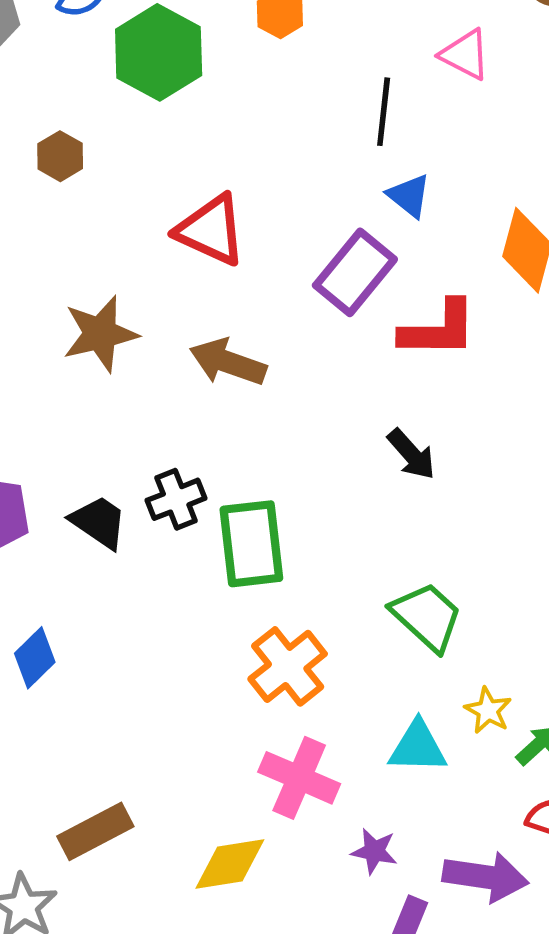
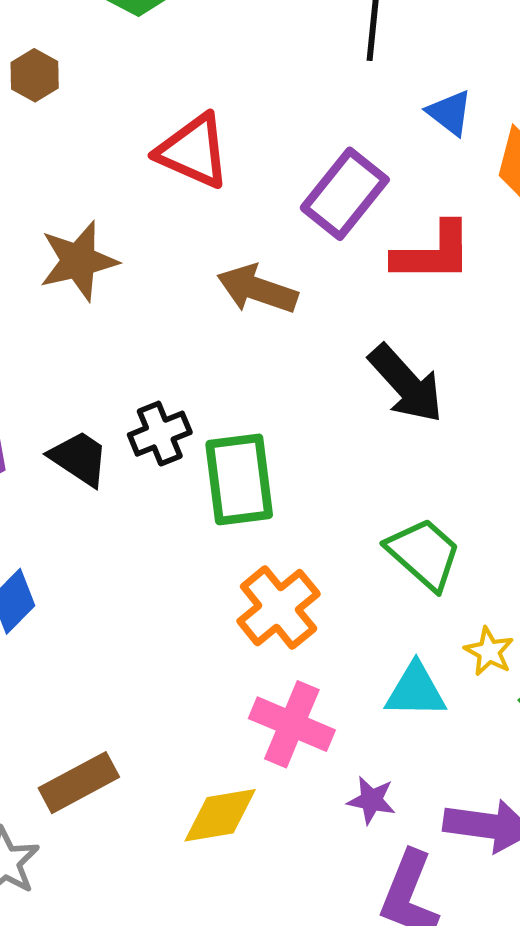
blue triangle: (409, 196) -> (450, 113), moved
brown arrow: (228, 362) -> (257, 289), moved
black arrow: (411, 454) -> (406, 384), size x1.5

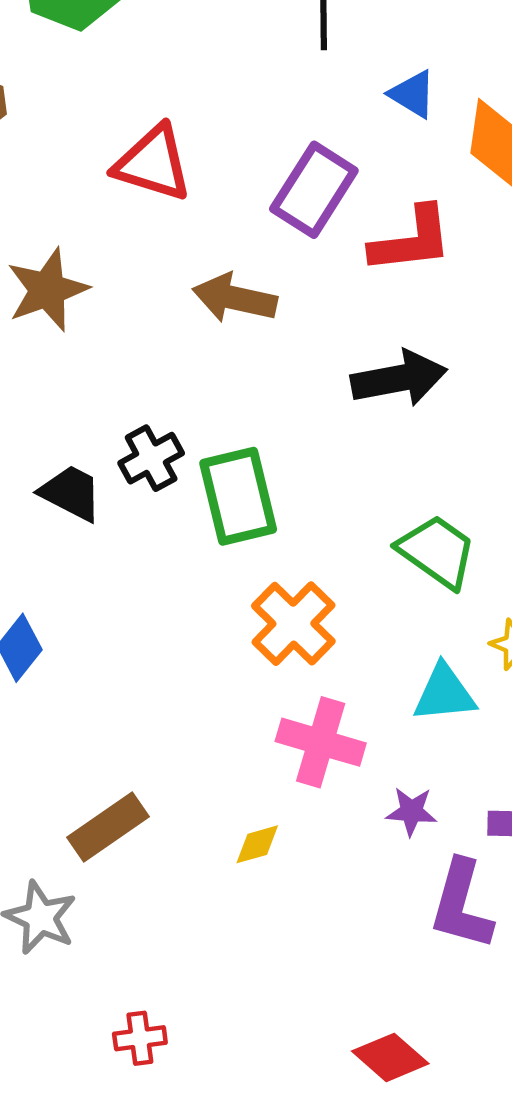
black arrow: (406, 384) -> (399, 378), turned -52
yellow diamond: (220, 815) -> (257, 844), size x0.6

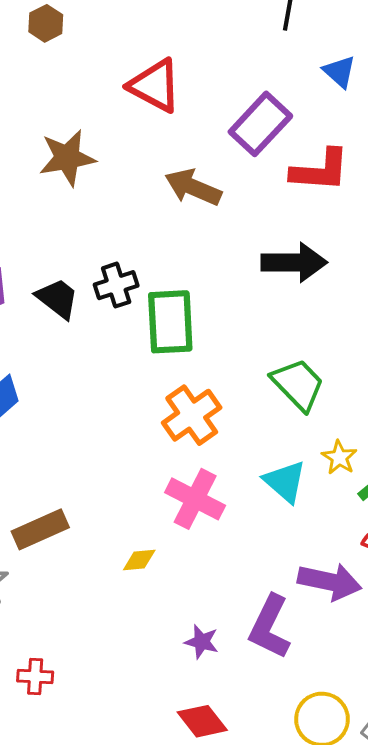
cyan triangle: (444, 693) -> (285, 481), turned 36
purple star: (411, 811) -> (202, 642), moved

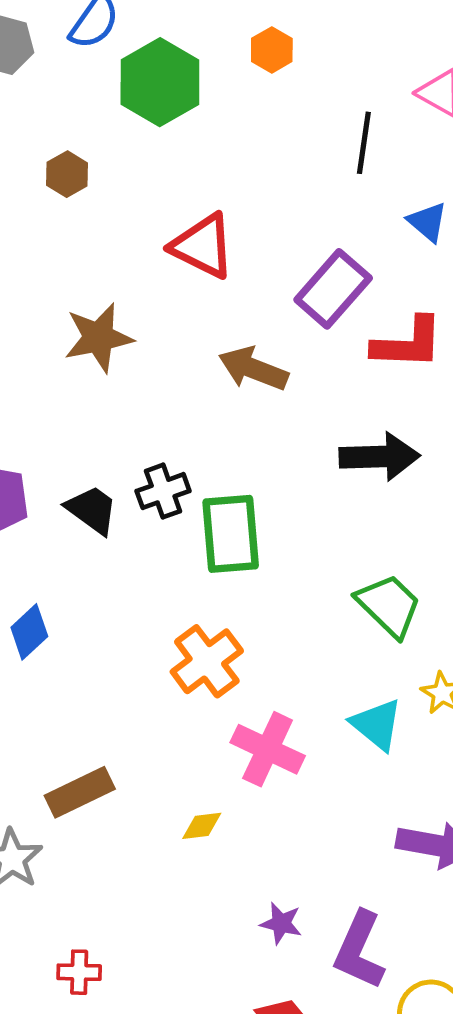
orange cross: (192, 415) -> (207, 661), moved
purple L-shape: (270, 627) -> (359, 950), moved

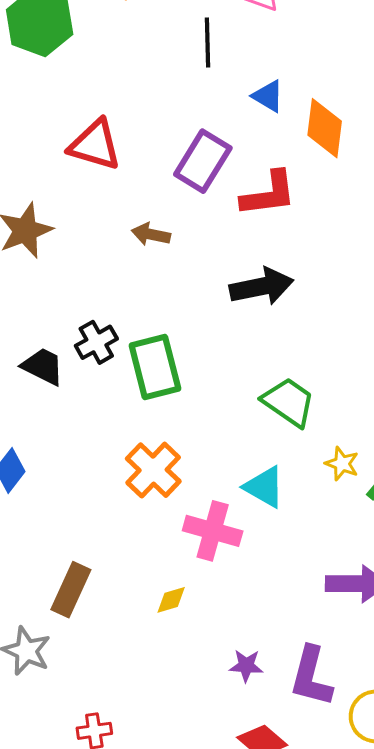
brown arrow: (253, 369) -> (151, 234), size x0.7
cyan triangle: (377, 724) -> (264, 487), moved
brown rectangle: (80, 792) -> (71, 590), turned -30

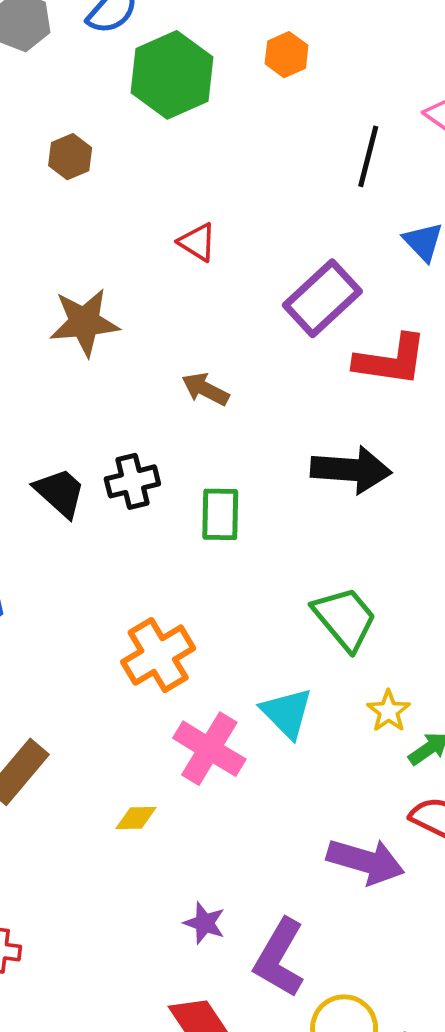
red triangle: (95, 145) -> (197, 242), size x0.6
brown arrow: (151, 234) -> (205, 389), moved
green rectangle: (155, 367) -> (220, 514), moved, size x0.7

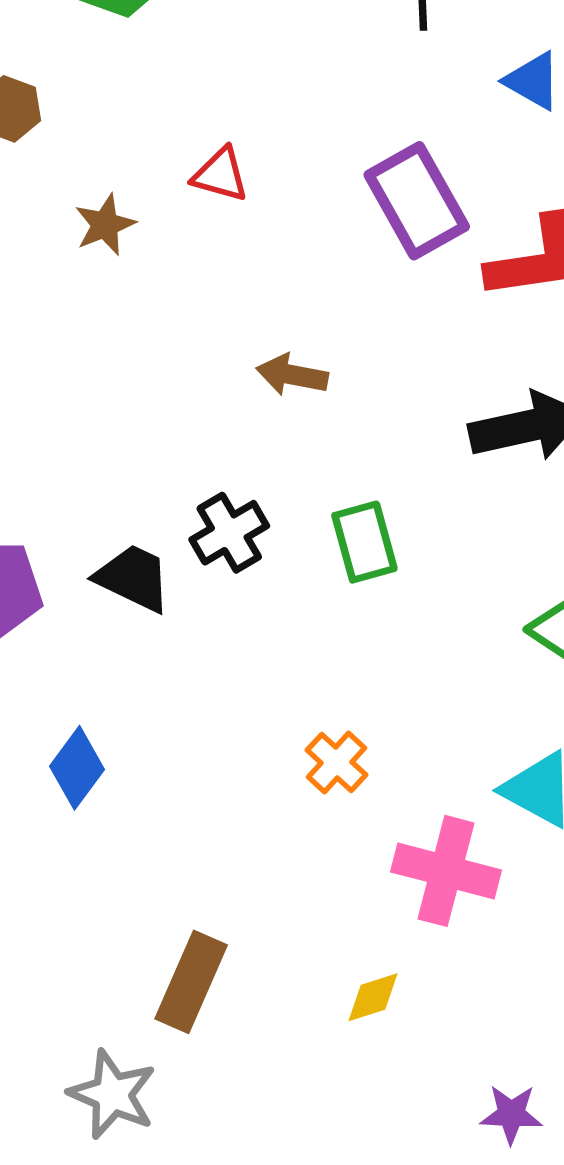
purple rectangle: (322, 298) -> (417, 201), turned -60
brown star: (84, 322) -> (105, 225), moved, size x0.6
orange cross: (158, 655) -> (336, 762), size x0.6

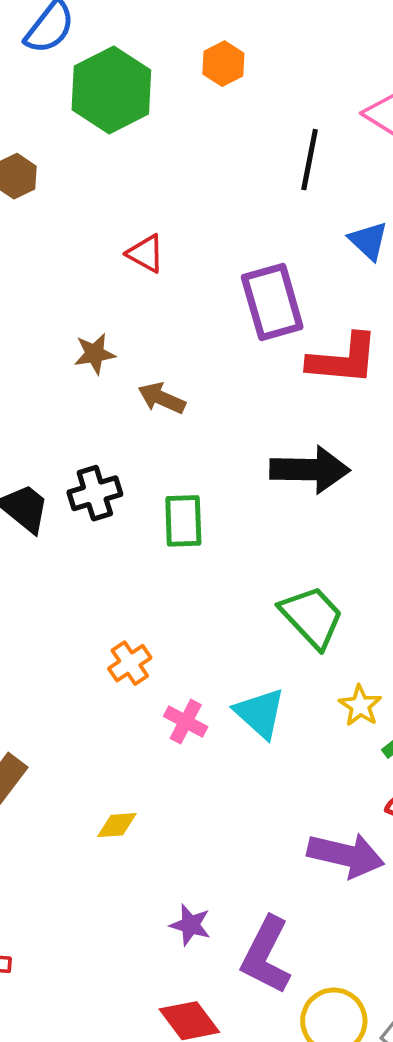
brown star: (105, 225) -> (95, 354), moved
pink cross: (446, 871) -> (186, 722), moved, size x0.6

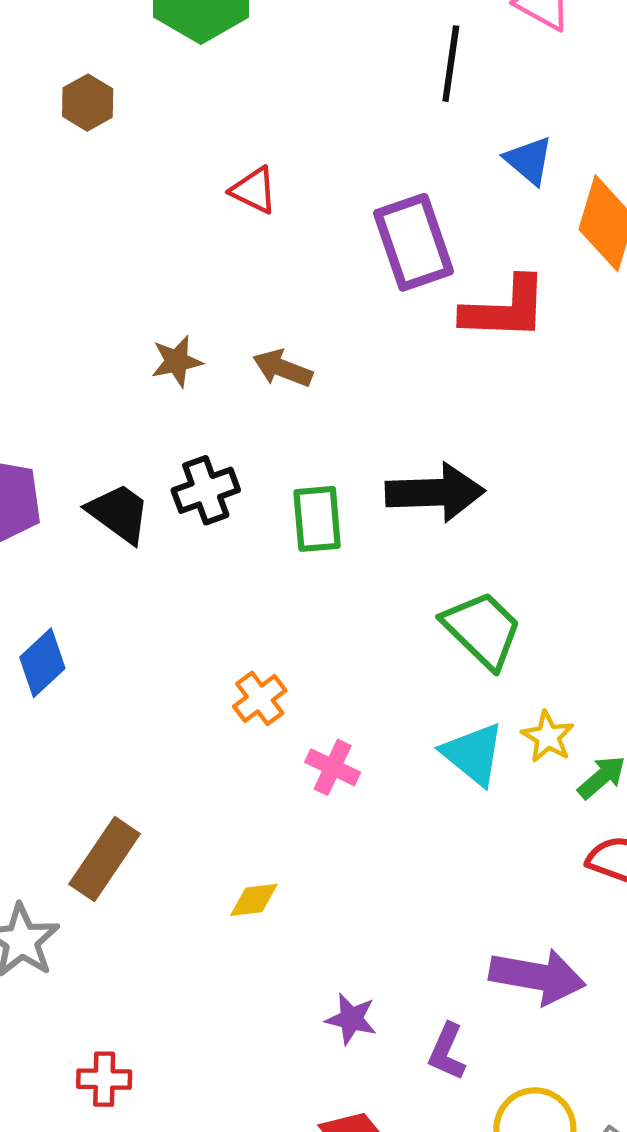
brown star: (95, 354) -> (177, 361), moved
black arrow: (310, 470) -> (435, 492), moved
cyan triangle: (260, 713) -> (473, 754), moved
purple arrow: (346, 855) -> (537, 976), moved
purple L-shape: (266, 955) -> (447, 1052), size x0.6

